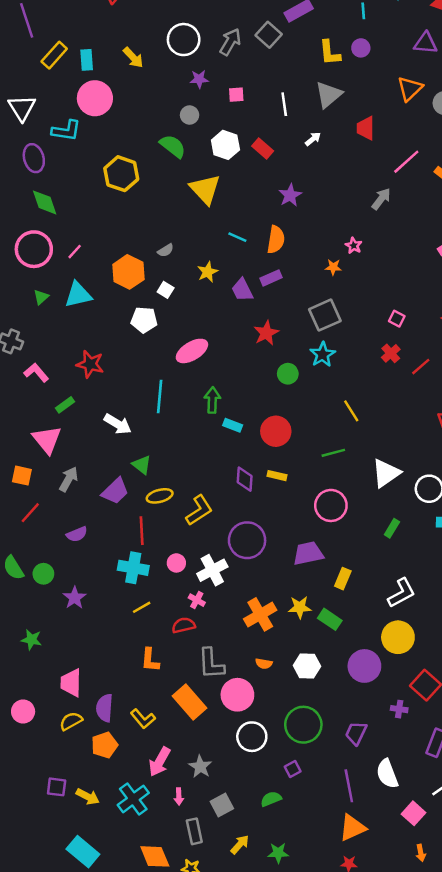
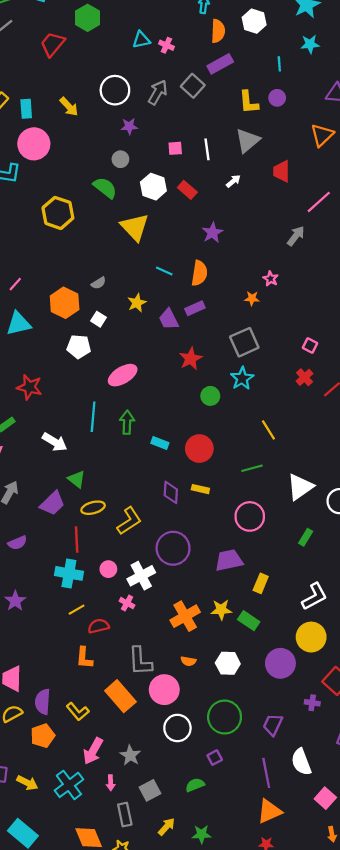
pink square: (236, 95) -> (175, 148), moved
green arrow: (212, 400) -> (127, 422), moved
red semicircle: (184, 625) -> (99, 626), moved

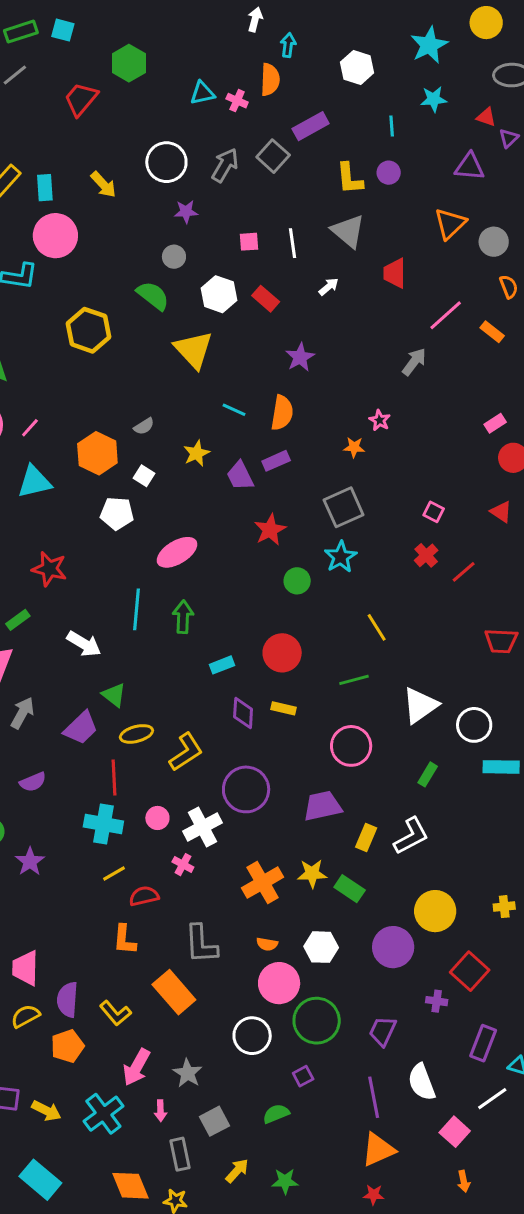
orange semicircle: (218, 31) -> (270, 80), moved
gray triangle: (248, 141) -> (348, 231), turned -40
cyan rectangle: (160, 443) -> (222, 665), moved, turned -42
white L-shape: (314, 596) -> (411, 836), moved
pink circle: (164, 690) -> (279, 983), moved

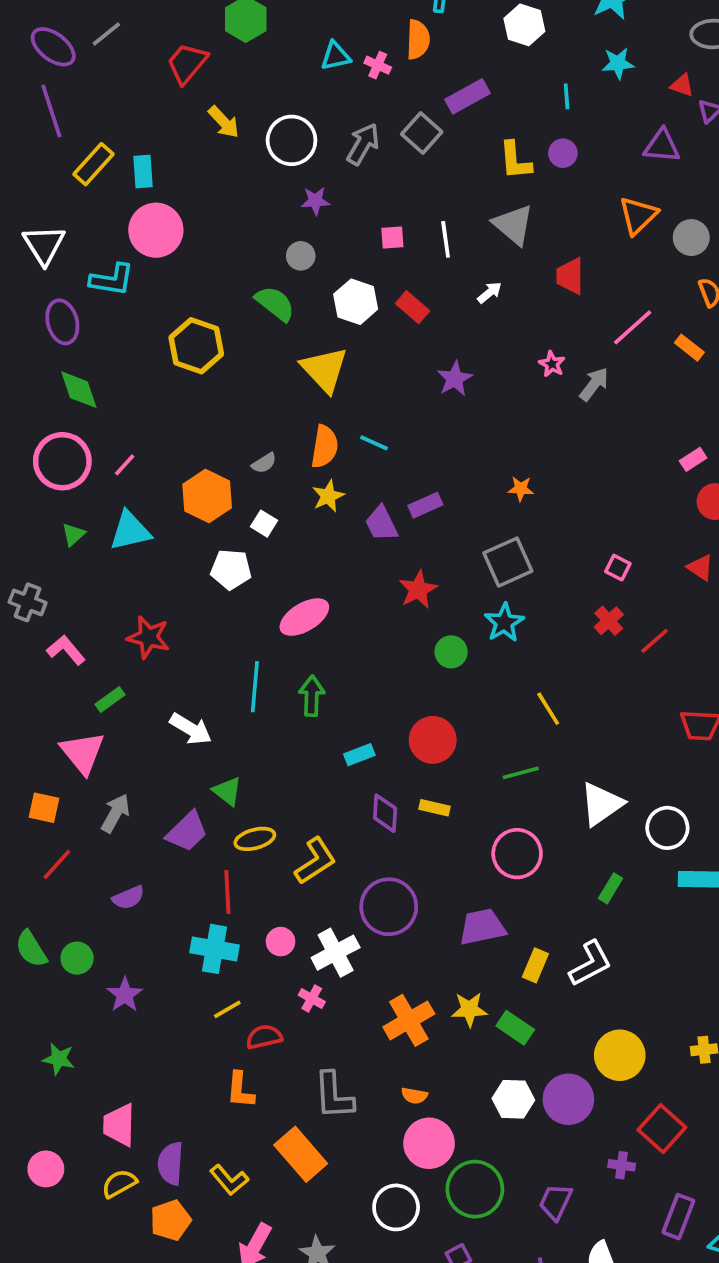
yellow arrow: (103, 185) -> (224, 122), moved
orange semicircle: (282, 413) -> (325, 447), moved
pink star: (380, 420) -> (552, 364), moved
white hexagon: (321, 947) -> (513, 1099), moved

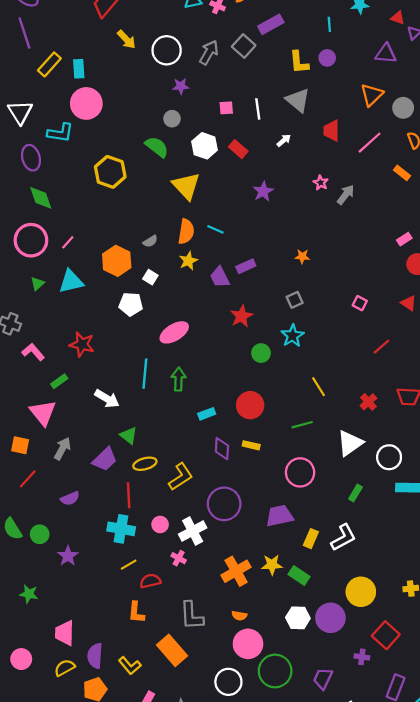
pink line: (633, 327) -> (370, 143), moved
gray square: (508, 562) -> (295, 300), size x0.6
red cross: (609, 621) -> (368, 402), moved

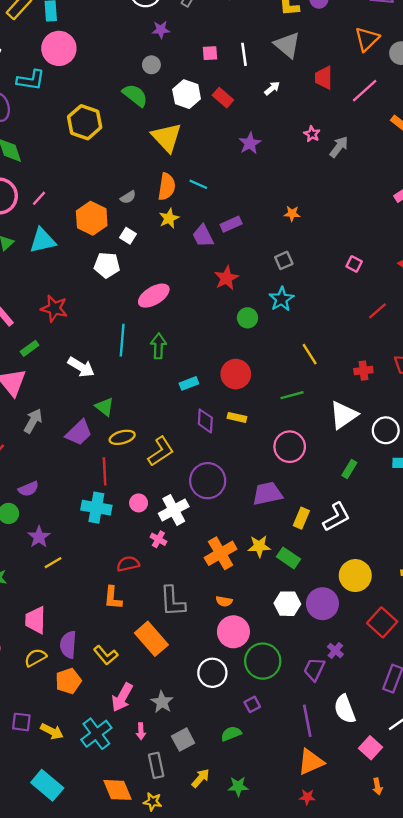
red cross: (368, 402) -> (363, 371), turned 35
purple semicircle: (70, 498) -> (28, 489), moved
yellow line: (129, 565) -> (53, 563), moved
purple cross: (362, 657) -> (335, 651), moved, turned 32

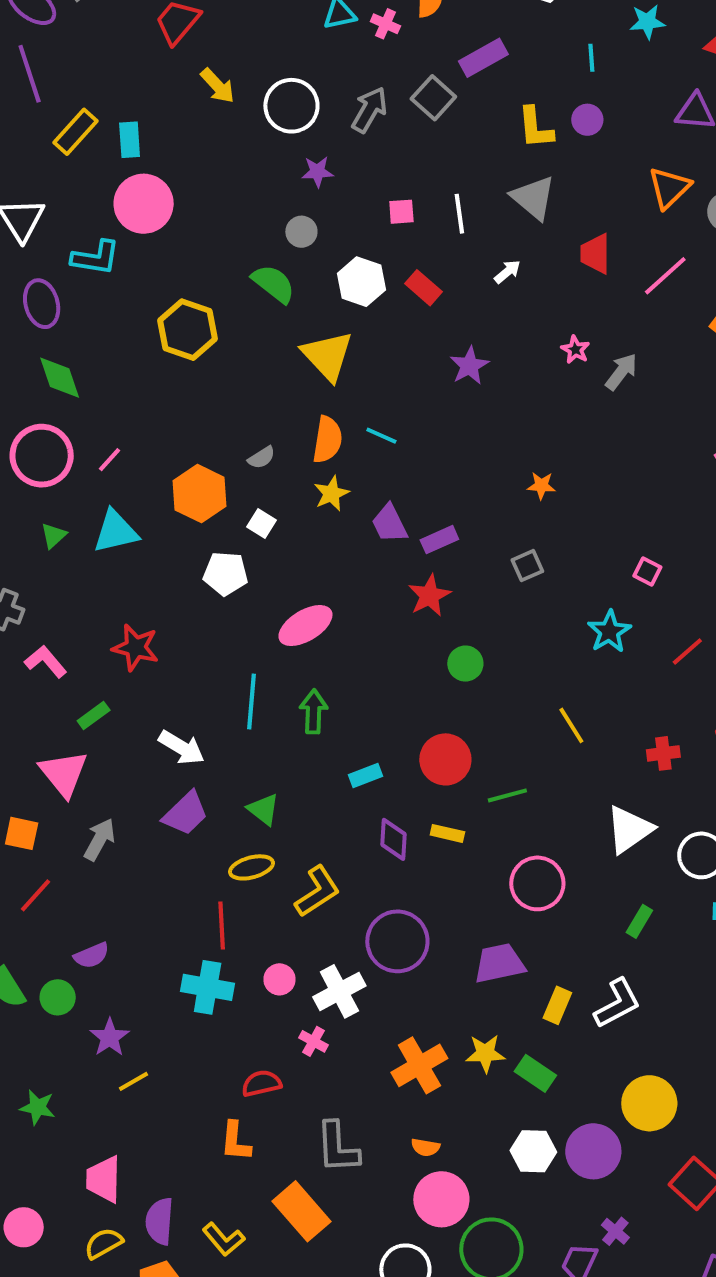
purple rectangle: (231, 224) -> (439, 540), moved
cyan star: (281, 299) -> (609, 632), moved
green line: (292, 395) -> (507, 795), moved
green triangle: (105, 407) -> (263, 809), moved
purple trapezoid: (79, 433) -> (186, 813), moved

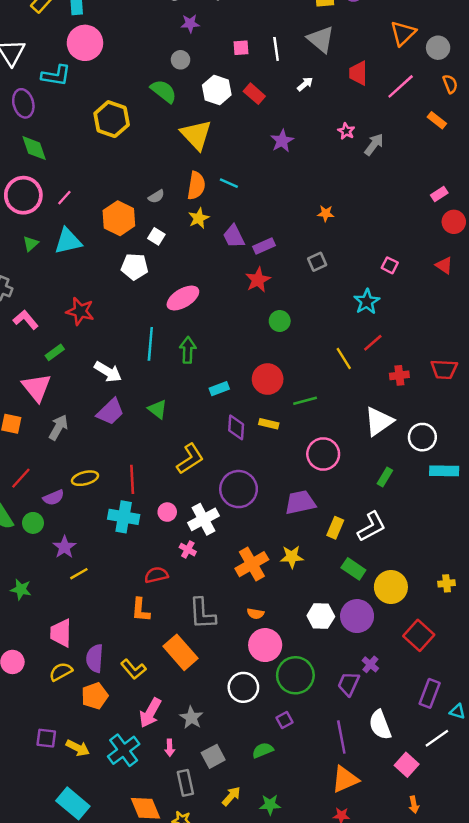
red line: (687, 652) -> (373, 343), moved
yellow ellipse: (252, 867) -> (85, 478), moved
red line: (36, 895) -> (21, 478), moved
green rectangle: (535, 1073) -> (353, 569), moved

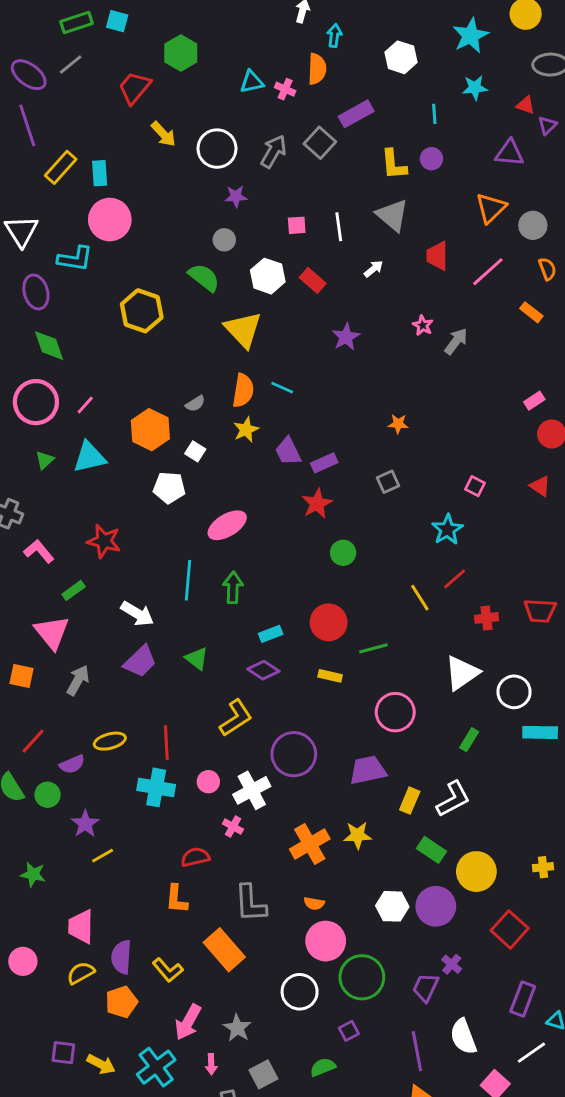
purple diamond: (236, 427) -> (263, 670), moved, turned -60

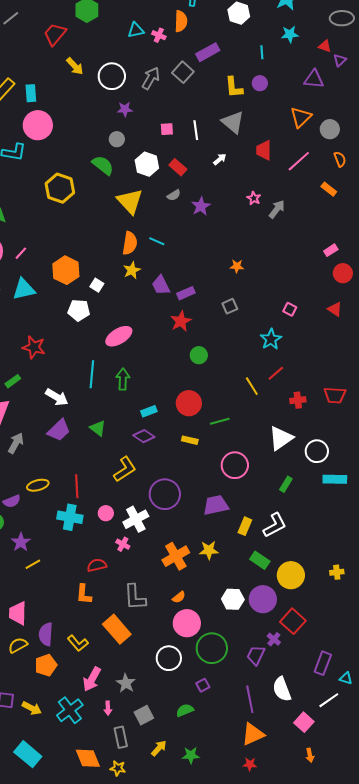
gray semicircle: (195, 404) -> (174, 195), moved
orange semicircle: (314, 903) -> (179, 597), turned -48
red square: (510, 929) -> (293, 621), moved

